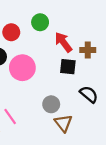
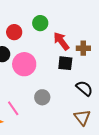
gray circle: (51, 104) -> (42, 97), moved
brown triangle: (63, 123) -> (82, 117), moved

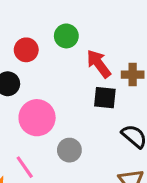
pink circle: (24, 64) -> (37, 118), moved

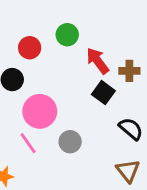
black square: (105, 98) -> (103, 93), turned 30
pink line: (25, 167) -> (28, 143), moved

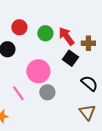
green circle: (67, 35) -> (45, 33), moved
pink circle: (40, 111) -> (38, 71), moved

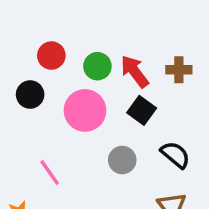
brown cross: (88, 43) -> (179, 70), moved
pink circle: (38, 71) -> (85, 110), moved
gray circle: (47, 92) -> (122, 160), moved

